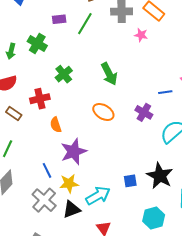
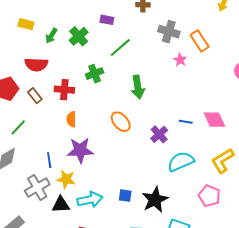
green line: (85, 24) -> (120, 48), moved

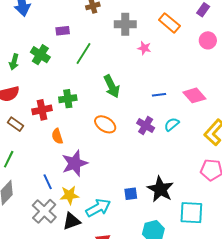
orange rectangle: (200, 41) -> (169, 23), moved
green cross: (95, 74) -> (68, 99), moved, turned 30
blue line: (186, 122) -> (159, 95), moved
cyan semicircle: (181, 162) -> (172, 124), moved, size x0.6

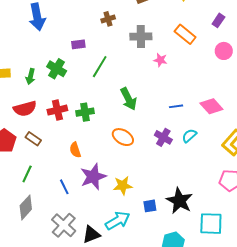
red cross: (42, 110) -> (57, 110), moved
blue line: (48, 182) -> (64, 187), moved
yellow star: (69, 195) -> (123, 186), moved

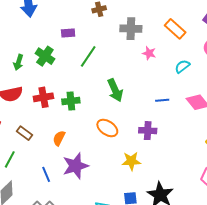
cyan semicircle: (189, 136) -> (182, 66), moved
purple cross: (163, 137) -> (148, 131), turned -30
brown rectangle: (33, 139) -> (24, 133), moved
orange semicircle: (75, 150) -> (59, 138), turned 42
yellow star: (123, 186) -> (131, 161), moved

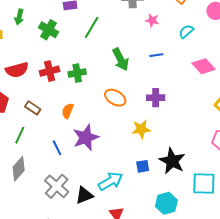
green arrow: (18, 62) -> (19, 17), moved
blue line: (162, 100) -> (156, 55), moved

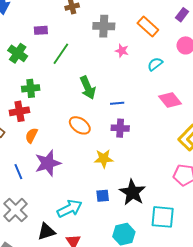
blue line: (156, 55) -> (117, 103), moved
red cross: (50, 71) -> (19, 111), moved
green cross: (77, 73) -> (31, 88), moved
black triangle: (84, 195) -> (46, 232), moved

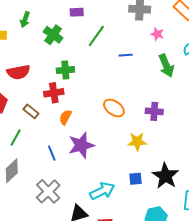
green arrow: (88, 88) -> (166, 66), moved
blue line: (117, 103) -> (126, 55), moved

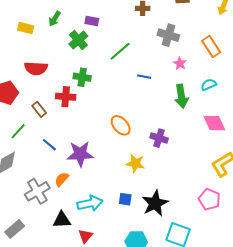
purple rectangle: (77, 12) -> (92, 21), moved
orange semicircle: (65, 117) -> (62, 179), moved
blue line: (52, 153) -> (49, 145), moved, turned -42

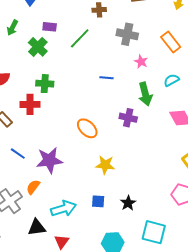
green line: (120, 51) -> (80, 38), moved
purple cross: (159, 138) -> (128, 118), moved
black star: (155, 203) -> (128, 203), size x0.6

